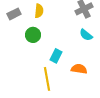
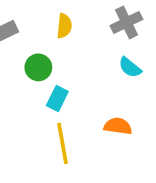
yellow semicircle: (39, 11) -> (64, 26), moved
cyan rectangle: (56, 56) -> (57, 98), moved

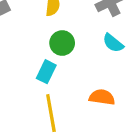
green circle: (38, 67) -> (62, 43), moved

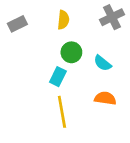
cyan semicircle: (113, 43) -> (103, 63), moved

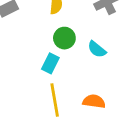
orange semicircle: (105, 98) -> (94, 101), moved

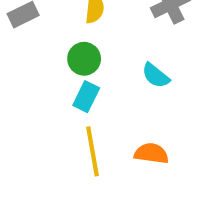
green circle: (64, 38) -> (84, 59), moved

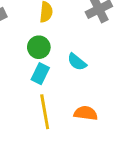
cyan semicircle: (156, 76) -> (77, 62), moved

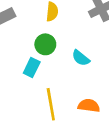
cyan rectangle: (40, 74) -> (32, 67), moved

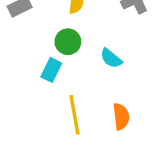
orange semicircle: (89, 106) -> (121, 116), turned 75

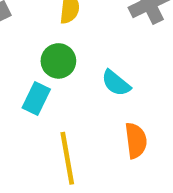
orange semicircle: (121, 116) -> (136, 141), moved

